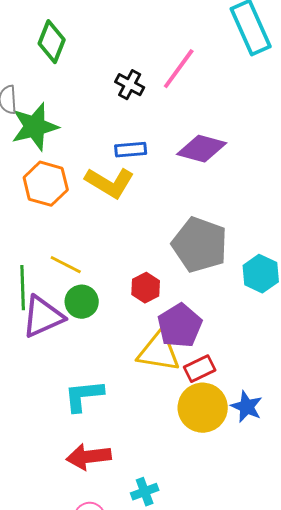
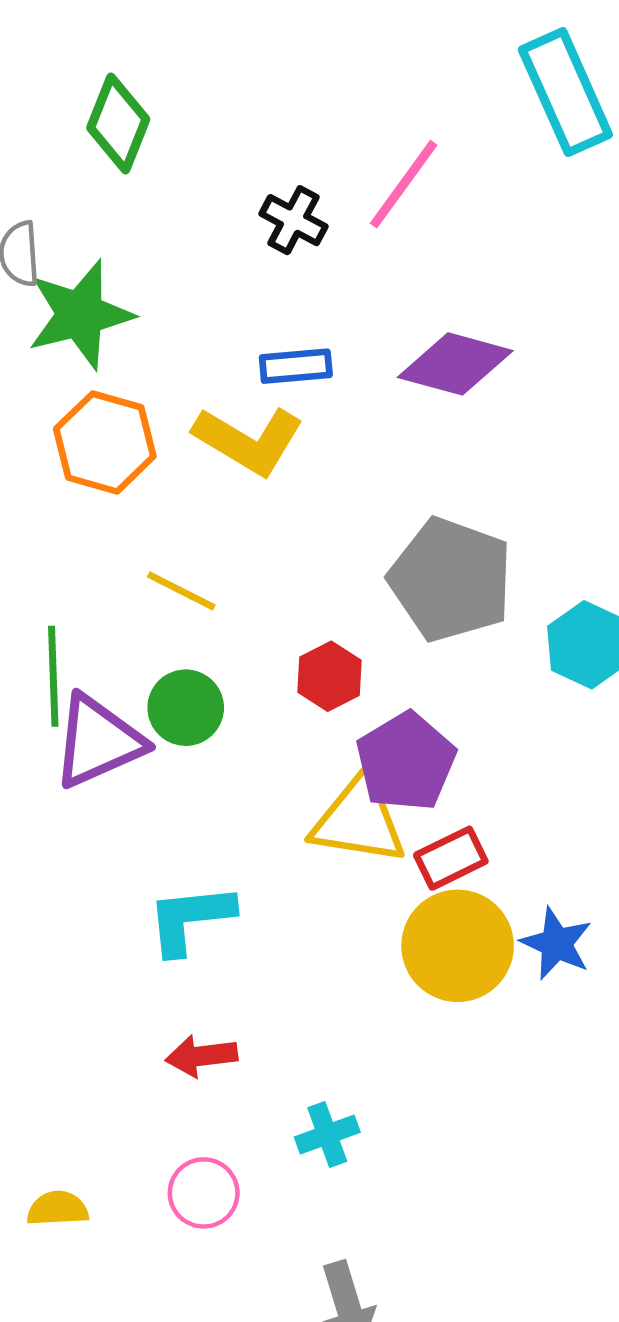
yellow line: (66, 265) -> (181, 591), moved
red arrow: (89, 457) -> (201, 1056), size x0.7

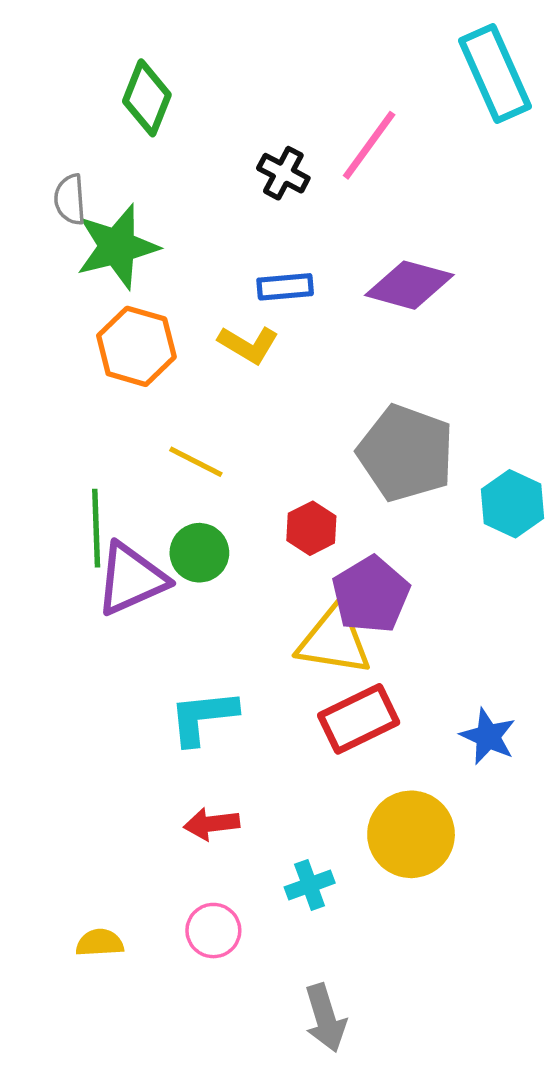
yellow L-shape: (249, 440) -> (248, 345), size x0.7
red rectangle: (451, 858) -> (359, 719), moved, size x1.4
yellow circle: (458, 946) -> (411, 834), moved

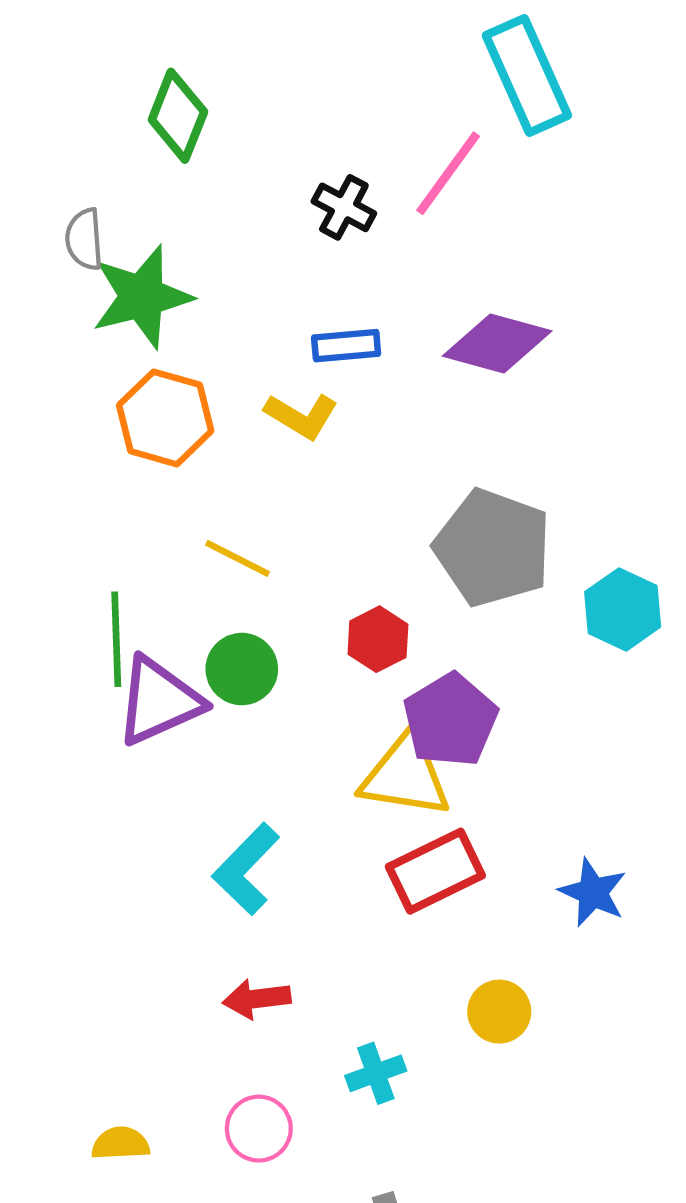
cyan rectangle: (495, 73) -> (527, 75), moved
cyan L-shape: (203, 717) -> (246, 869), turned -40
yellow circle: (411, 834) -> (499, 1012), size x0.6

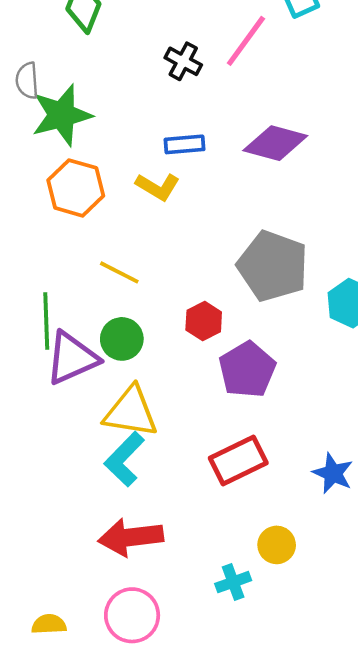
yellow triangle: (406, 775) -> (131, 412), moved
red arrow: (257, 999) -> (131, 537), size x1.6
cyan cross: (376, 1073) -> (233, 582), moved
pink circle: (259, 1129) -> (132, 615), size x1.4

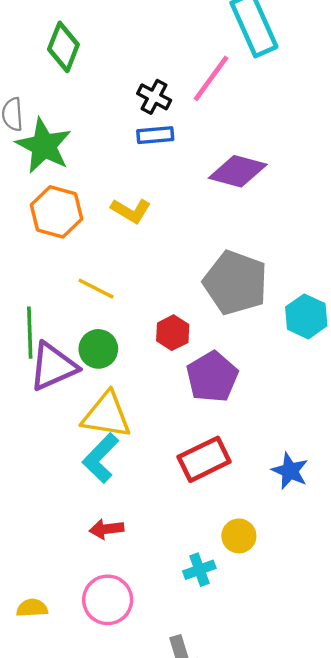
green star: (62, 115) -> (44, 146), turned -30
blue rectangle: (185, 144) -> (155, 135), moved
red arrow: (131, 537) -> (106, 529), size x0.6

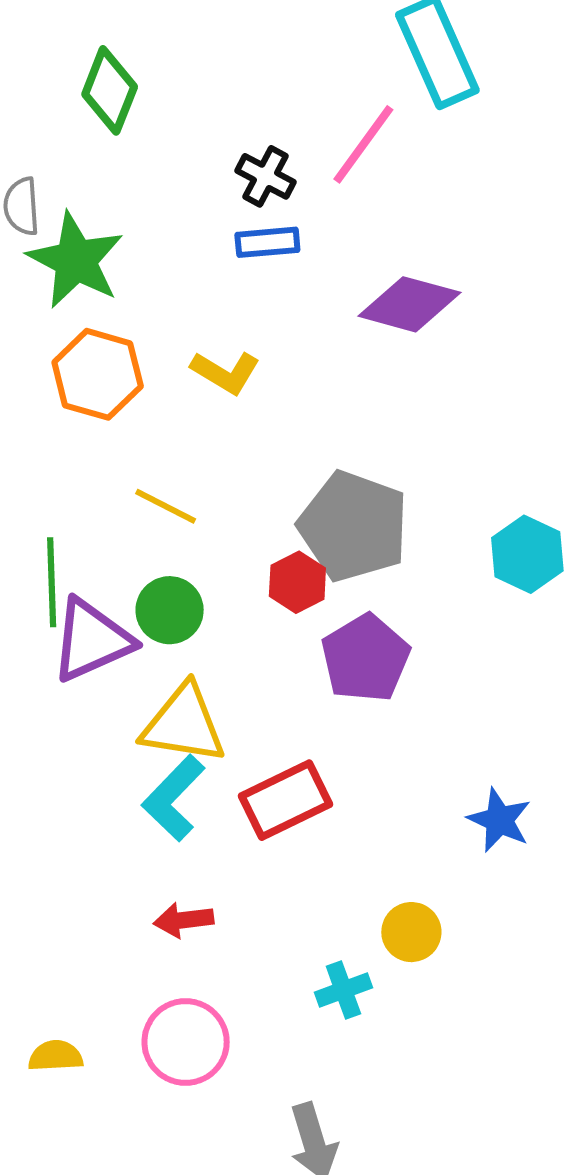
gray pentagon: (235, 283) -> (353, 526), moved
red rectangle: (204, 459) -> (285, 800), moved

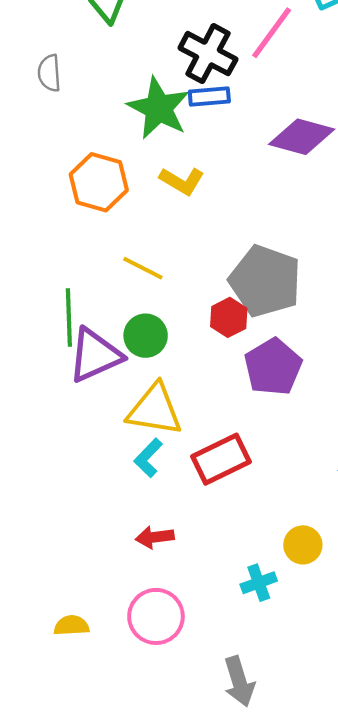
black cross: (265, 176) -> (208, 54), size x1.5
green star: (76, 260) -> (159, 108), moved
cyan L-shape: (174, 798) -> (148, 458), size x0.7

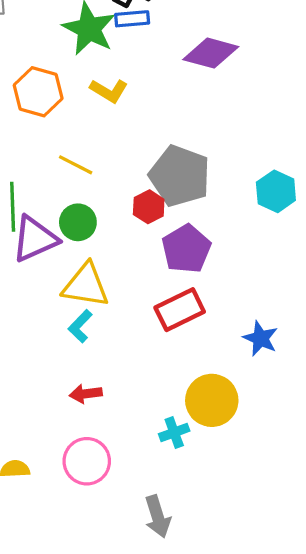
red rectangle: (221, 459) -> (180, 310), moved
yellow circle: (303, 545) -> (212, 400), size x1.6

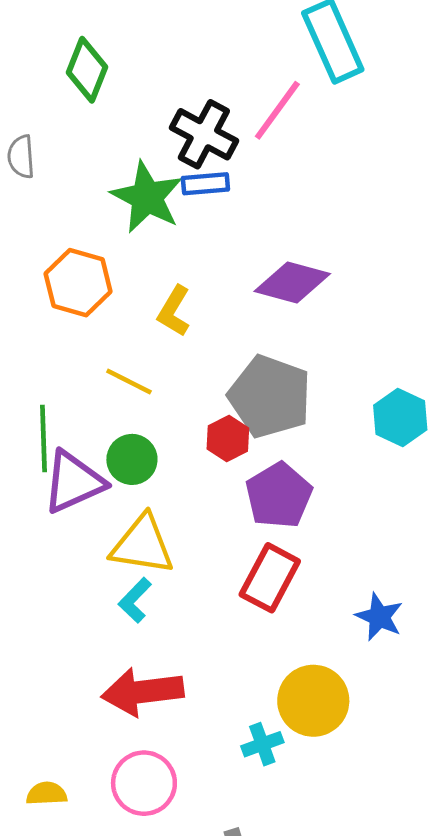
purple diamond: (211, 53) -> (292, 283), moved
yellow L-shape: (109, 91) -> (174, 311), moved, turned 90
red rectangle: (180, 310) -> (270, 578), turned -36
red arrow: (86, 394) -> (142, 692), size x1.8

